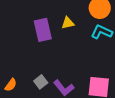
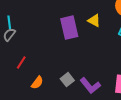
yellow triangle: (68, 23) -> (94, 21), turned 40

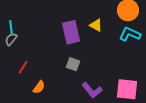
gray square: (67, 80) -> (73, 64), moved, turned -32

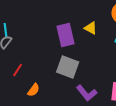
gray square: (73, 64) -> (68, 67), size x1.6

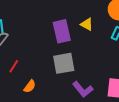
gray square: (68, 67) -> (64, 63), turned -30

